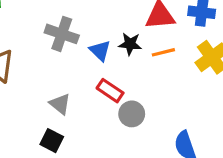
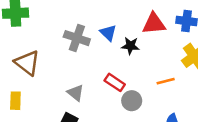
blue triangle: (100, 51) -> (108, 33), moved
orange line: (163, 52) -> (166, 81), moved

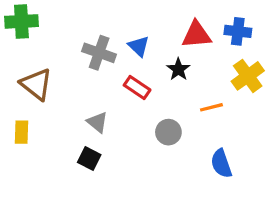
black star: (130, 46) -> (178, 69), moved, turned 30
red rectangle: (115, 82) -> (137, 88), moved

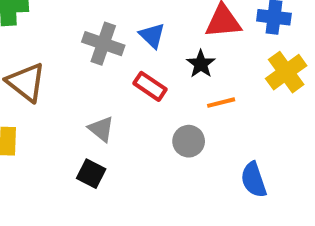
orange line: (211, 107) -> (221, 103), moved

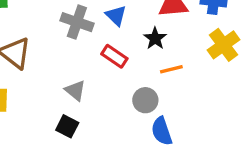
blue semicircle: (254, 180) -> (162, 131), moved

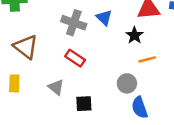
red rectangle: (114, 56) -> (75, 58), moved
gray triangle: (75, 90) -> (56, 87), moved
black square: (67, 126) -> (84, 104), moved, turned -30

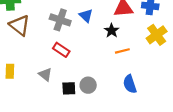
brown triangle: (26, 47) -> (20, 25), moved
gray circle: (127, 83) -> (88, 85), moved
blue semicircle: (140, 107) -> (130, 84), moved

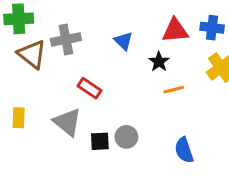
gray cross: (60, 20) -> (66, 39), moved, turned -30
gray triangle: (45, 74) -> (67, 122), size x1.5
blue semicircle: (130, 84) -> (184, 150), moved

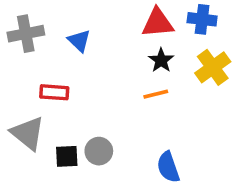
blue triangle: (123, 41) -> (79, 41), moved
black star: (159, 62) -> (161, 60), moved
red rectangle: (90, 88) -> (54, 92), turned -30

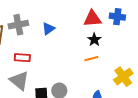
blue triangle: (79, 41) -> (48, 29), turned 40
yellow cross: (213, 67) -> (123, 77), moved
red rectangle: (54, 92) -> (22, 58), moved

